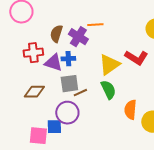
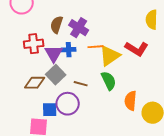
orange line: (95, 25) -> (96, 47), moved
purple triangle: (53, 63) -> (54, 54), turned 42
gray square: (69, 84) -> (56, 75), moved, turned -36
brown line: (80, 93) -> (81, 84), turned 40
blue square: (54, 127) -> (50, 110), moved

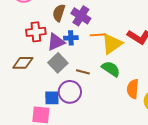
purple triangle: (54, 54) -> (56, 42), turned 36
green semicircle: (109, 81) -> (111, 69), turned -30
brown diamond: (35, 83) -> (23, 63), moved

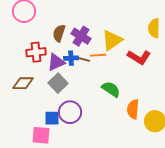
yellow triangle: (112, 44) -> (112, 40), moved
brown line: (83, 72) -> (83, 59), moved

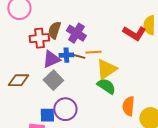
yellow triangle: (112, 40) -> (106, 69), moved
red cross: (36, 52) -> (39, 38), moved
red L-shape: (139, 57) -> (134, 33), moved

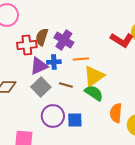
brown line: (78, 56) -> (66, 85), moved
blue square: (47, 115) -> (75, 120), moved

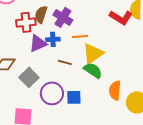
gray square: (41, 87) -> (29, 77), moved

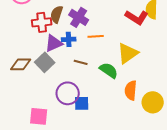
yellow triangle: (93, 53) -> (128, 53), moved
gray square: (29, 77) -> (45, 62), moved
blue square: (74, 97) -> (82, 103), moved

